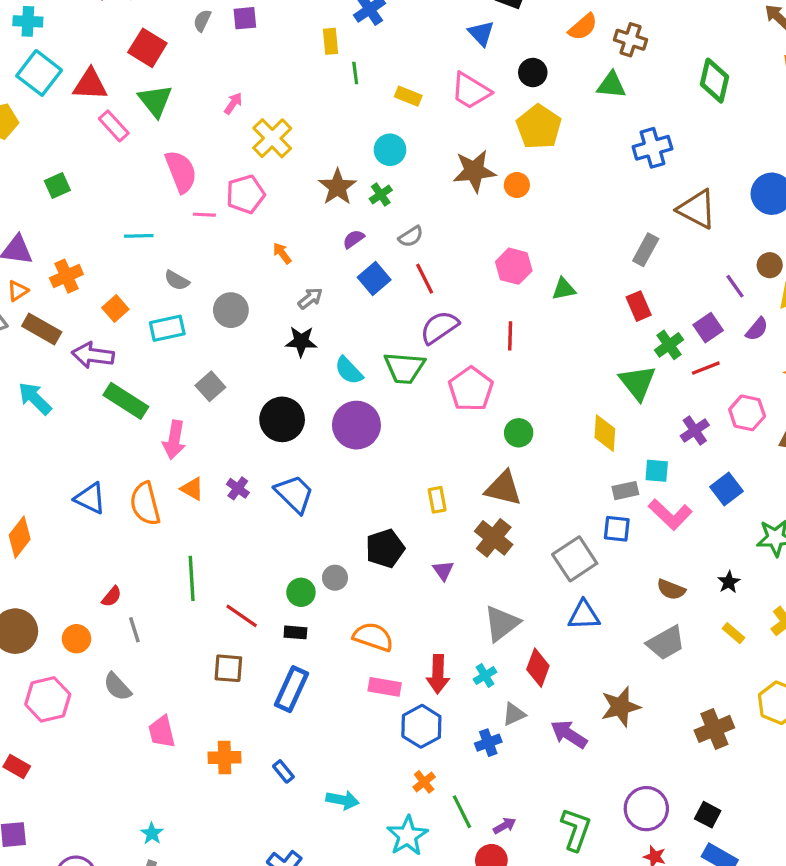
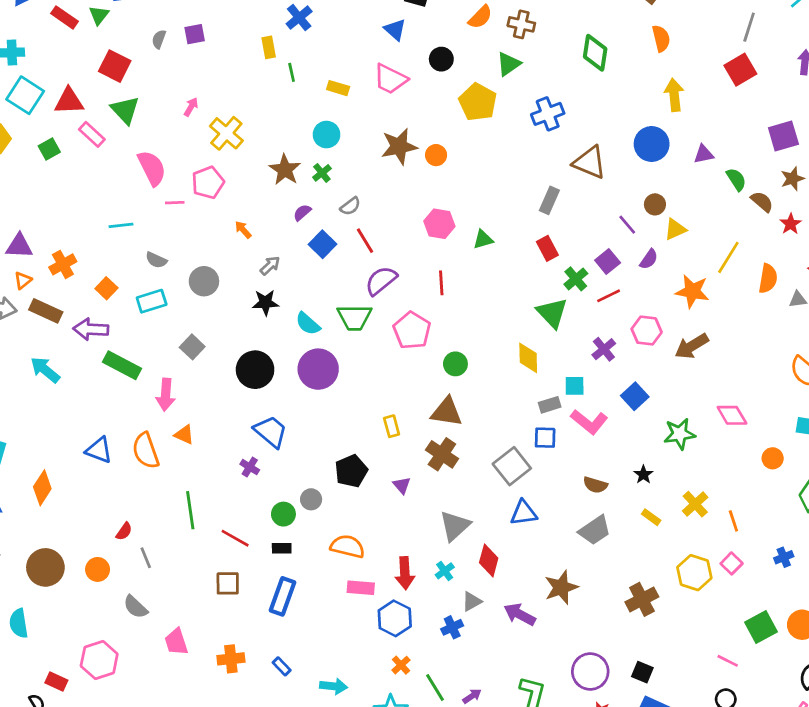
green triangle: (611, 85) -> (508, 64), turned -36
yellow pentagon: (539, 127) -> (478, 102), moved
green square: (57, 186) -> (49, 149), moved
purple cross: (238, 488) -> (250, 467), moved
pink hexagon: (48, 699) -> (99, 660), moved

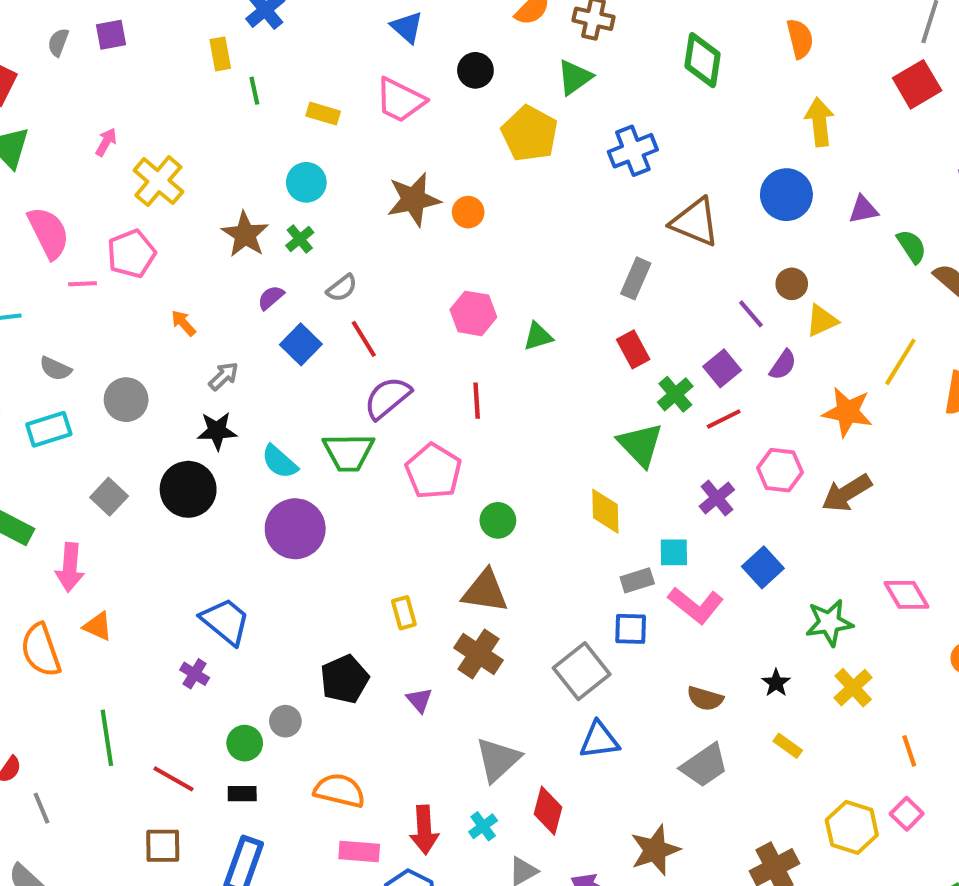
black circle: (255, 370) -> (188, 489), moved
yellow cross: (695, 504) -> (853, 688), moved

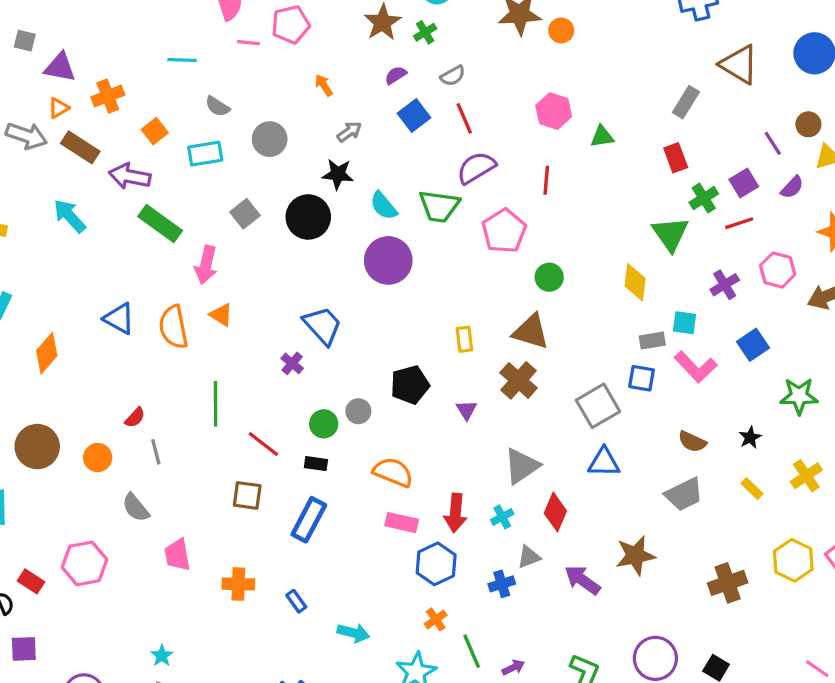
yellow cross: (853, 688) -> (806, 476), moved

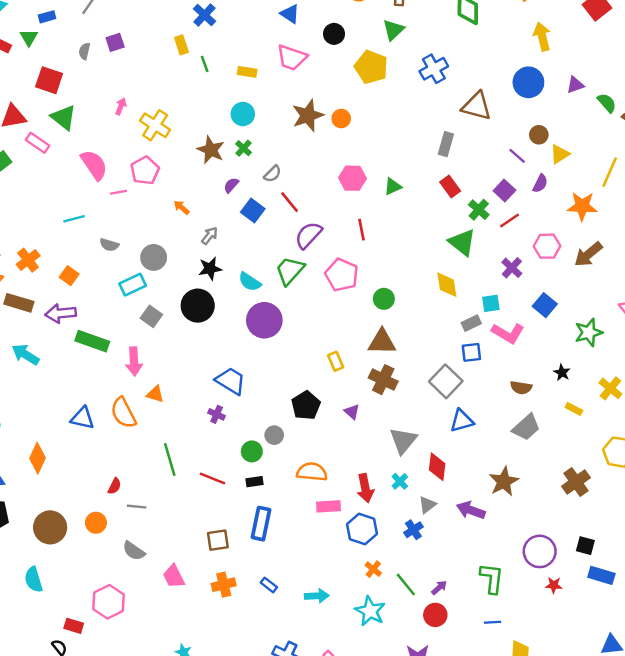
cyan rectangle: (205, 154) -> (133, 285), moved
green trapezoid: (439, 206) -> (290, 271), turned 140
gray line: (156, 452) -> (137, 507), turned -54
brown square: (247, 495) -> (218, 540), moved

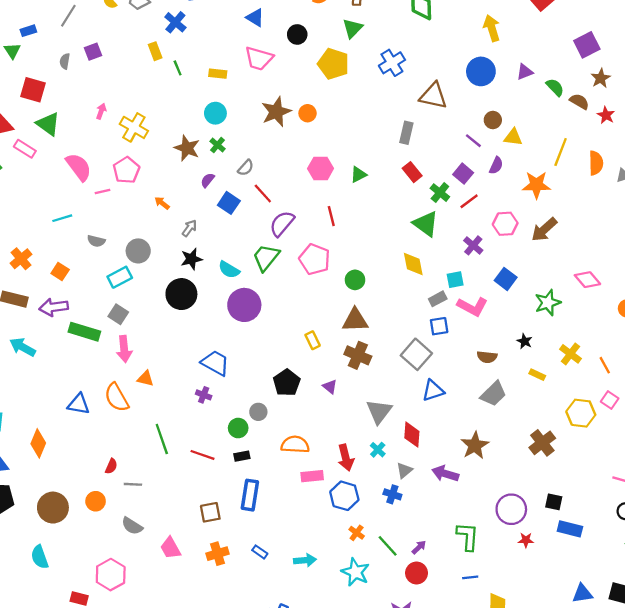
yellow triangle: (560, 154) -> (513, 137), turned 42
gray square: (151, 316) -> (118, 314), moved
blue cross: (413, 530) -> (392, 494), turned -36

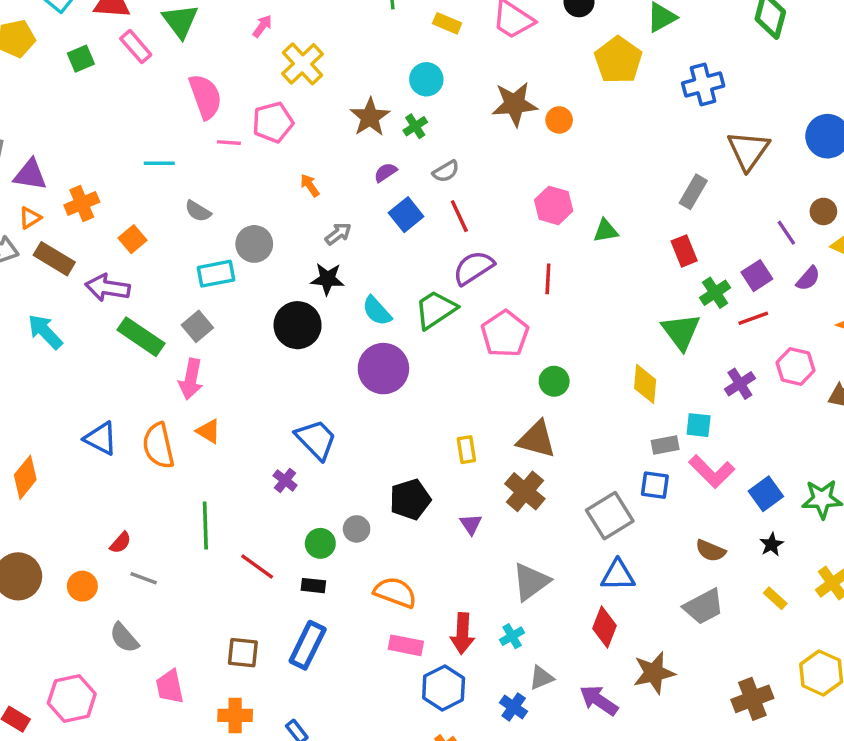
brown triangle: (433, 96) -> (748, 150), turned 36
blue square: (506, 279) -> (766, 494), moved
red diamond: (412, 435) -> (605, 627), moved

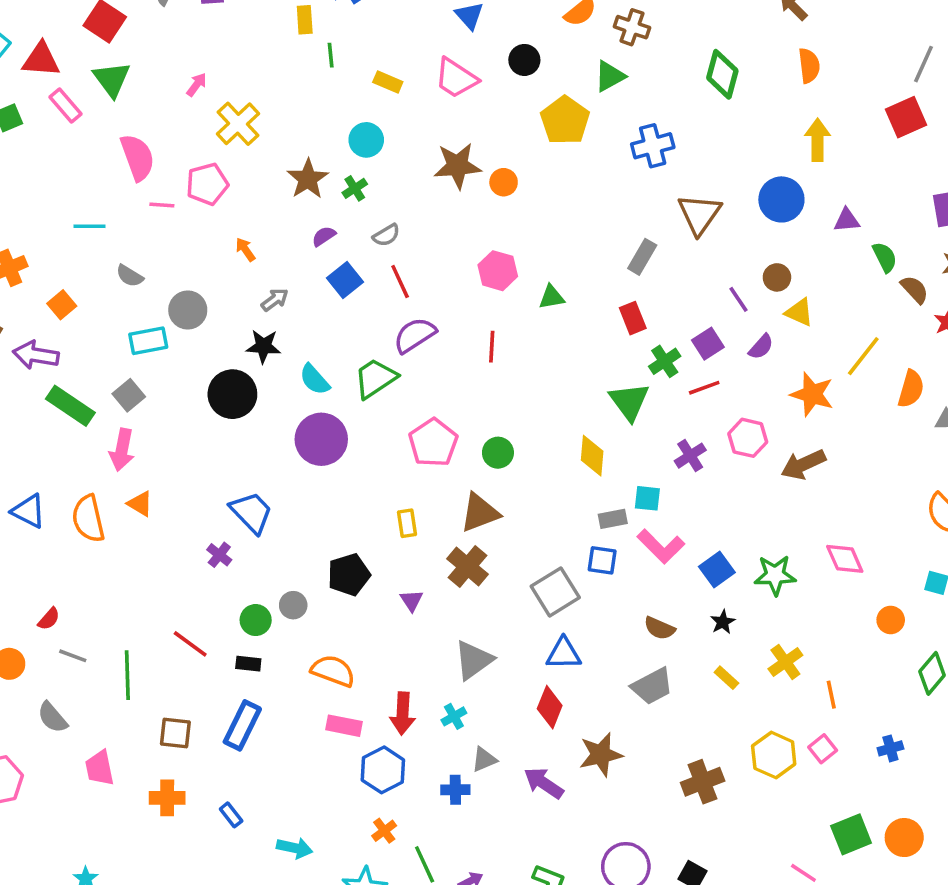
pink pentagon: (505, 334) -> (433, 443), moved
brown triangle: (537, 439) -> (480, 513), turned -36
green line: (205, 526) -> (127, 675), moved
blue cross: (514, 707) -> (455, 790), turned -36

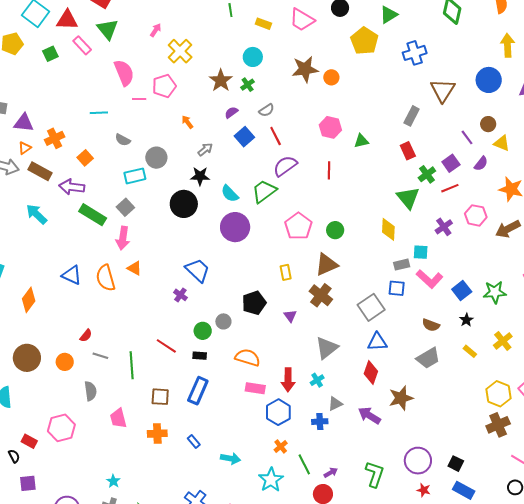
gray semicircle: (52, 717) -> (90, 391), turned -144
brown cross: (703, 782) -> (498, 425), moved

